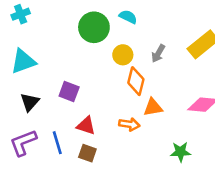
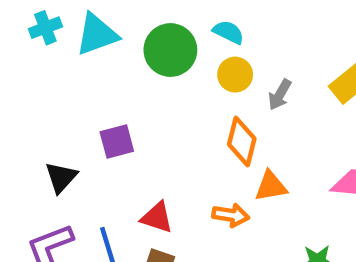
yellow circle: (123, 55) -> (235, 75), moved
cyan triangle: (23, 61) -> (97, 34), moved
purple square: (69, 92) -> (117, 142), moved, turned -36

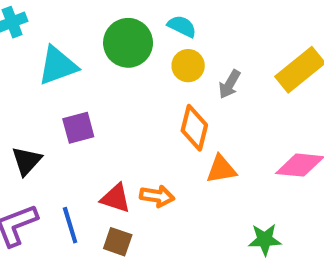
cyan triangle: (97, 34) -> (58, 66), moved
orange arrow: (231, 215) -> (157, 196), moved

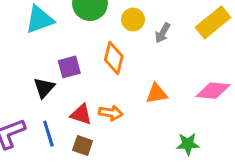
purple square: (78, 128) -> (69, 67), moved
orange diamond: (194, 128) -> (114, 58), moved
black triangle: (27, 161) -> (44, 88), moved

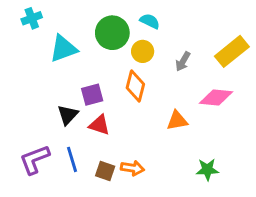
yellow circle: (133, 19) -> (143, 51), moved
pink diamond: (213, 91) -> (216, 98), moved
orange arrow: (111, 113) -> (132, 168), moved
red triangle: (81, 114) -> (99, 125), moved

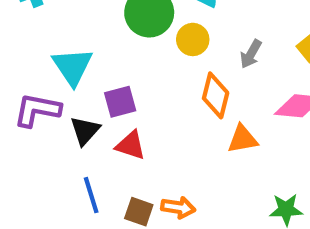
cyan triangle: (63, 49) -> (72, 66), moved, turned -44
orange diamond: (135, 86) -> (216, 95), moved
purple L-shape: (35, 159) -> (37, 110), moved, turned 32

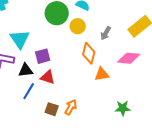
black triangle: (85, 131) -> (26, 70), turned 42
blue line: (91, 195) -> (29, 91), moved, turned 48
orange arrow: (178, 207) -> (71, 107), turned -70

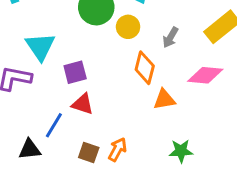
black triangle: (26, 70) -> (30, 149), moved
green star: (123, 108) -> (181, 151), moved

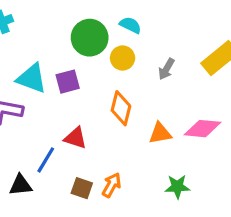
cyan triangle: (40, 47) -> (32, 78), turned -36
orange diamond: (145, 68) -> (121, 108), moved
purple square: (75, 72) -> (68, 82), moved
pink diamond: (205, 75) -> (203, 129), moved

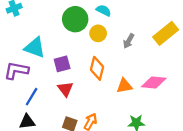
purple square: (68, 82) -> (62, 64), moved
red triangle: (75, 138) -> (65, 89), turned 35
blue line: (46, 160) -> (32, 97), moved

